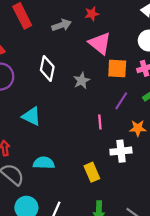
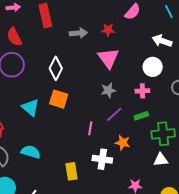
orange square: (117, 69) -> (59, 99), moved
gray star: (82, 81) -> (108, 90), moved

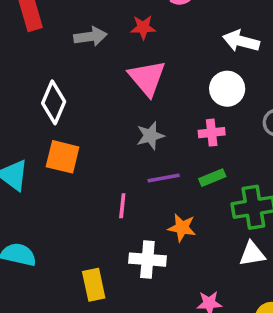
purple line: (114, 114) -> (164, 178), turned 36

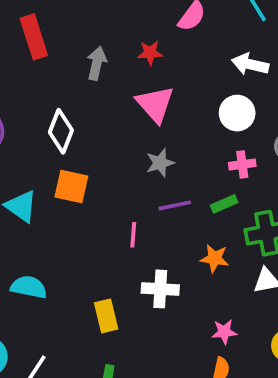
gray arrow: (90, 36) -> (97, 63), turned -68
pink cross: (212, 133) -> (242, 164), moved
orange star: (182, 228) -> (215, 258), moved

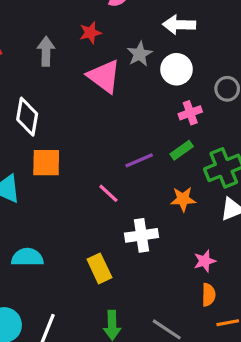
gray star: (160, 163) -> (140, 54), moved
pink line: (133, 235) -> (108, 193), turned -40

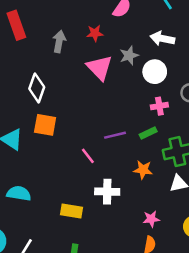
yellow rectangle: (99, 268) -> (71, 211), turned -65

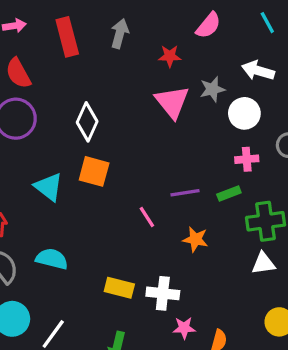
gray arrow: (59, 42) -> (120, 34), moved
orange star: (143, 170) -> (195, 239), moved
white cross: (107, 192) -> (163, 293), moved
pink star: (151, 219) -> (184, 328), moved

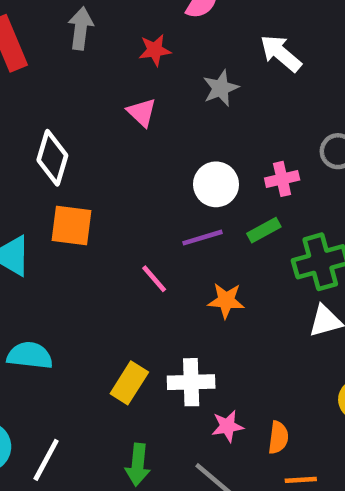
white arrow: (258, 71) -> (281, 53), turned 32
pink triangle: (172, 102) -> (142, 112), moved, size x0.6
white circle: (244, 113) -> (216, 184), moved
yellow rectangle: (119, 288) -> (129, 383), turned -64

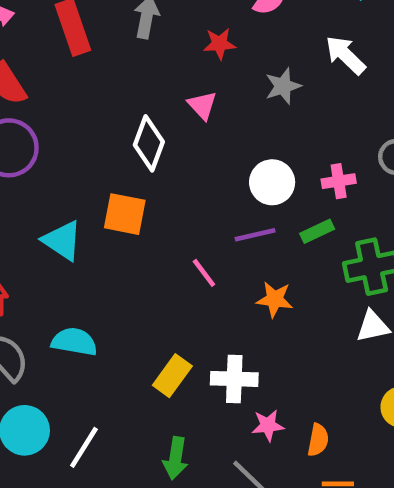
white diamond: (52, 158) -> (149, 143), moved

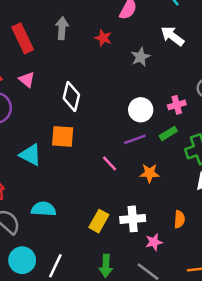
red star: (219, 44) -> (103, 38), turned 30
pink triangle: (202, 105) -> (27, 80), moved
orange semicircle: (318, 440) -> (179, 219), moved

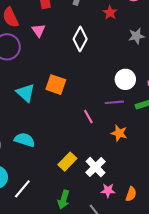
white diamond: (71, 97) -> (80, 39), moved
white cross: (133, 219) -> (96, 167), turned 36
orange semicircle: (179, 219) -> (131, 194), moved

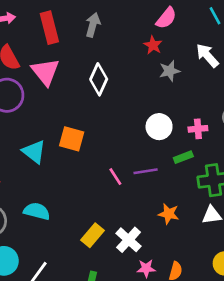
red star: (110, 13) -> (153, 45), moved
pink triangle: (39, 30) -> (45, 72), size x1.6
purple line: (114, 102) -> (146, 171), moved
orange star: (119, 133) -> (169, 214), moved

